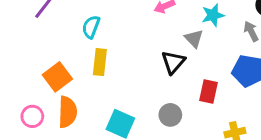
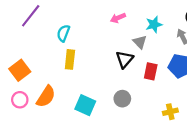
orange square: (57, 77) -> (20, 70), moved
red rectangle: (208, 91) -> (151, 71), moved
orange semicircle: (68, 112) -> (46, 96), turned 30

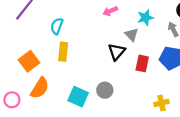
orange square: (20, 70) -> (29, 61), moved
gray circle: (122, 99) -> (105, 90), moved
pink circle: (20, 100) -> (12, 100), moved

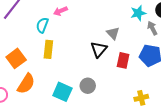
pink arrow: (110, 11) -> (60, 11), moved
cyan star: (145, 18) -> (138, 13), moved

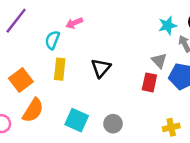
gray triangle: (113, 33) -> (159, 61), moved
black triangle: (99, 49) -> (101, 68), moved
gray circle: (88, 86) -> (113, 124), moved

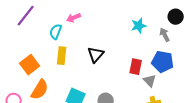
cyan star: (168, 25) -> (139, 26), moved
gray triangle: (159, 61) -> (150, 81), moved

